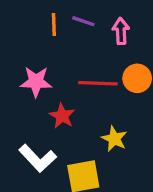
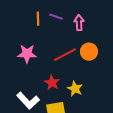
red line: (98, 83) -> (65, 55), turned -30
red star: (62, 116) -> (52, 83), moved

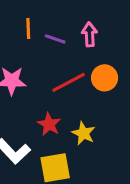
purple line: (56, 17) -> (55, 39), moved

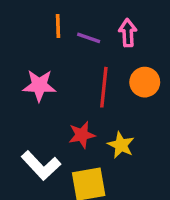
red line: (69, 82) -> (104, 87), turned -56
red star: (49, 124) -> (82, 135), turned 30

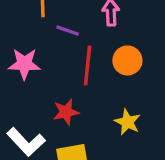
purple line: (89, 38) -> (68, 31), moved
yellow star: (121, 145) -> (127, 122), moved

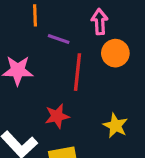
orange circle: (127, 60) -> (115, 53), moved

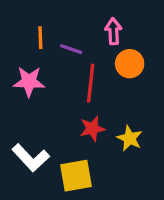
orange line: (35, 15) -> (40, 38), moved
red star: (57, 116) -> (92, 129), moved

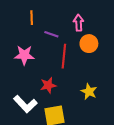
orange line: (40, 38) -> (32, 18), moved
red star: (92, 129) -> (48, 85), moved

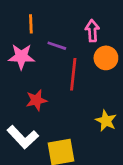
pink star: (24, 55) -> (21, 57), moved
red star: (48, 85) -> (36, 100), moved

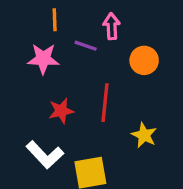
pink arrow: (92, 31) -> (112, 26), moved
red line: (73, 74) -> (105, 103), moved

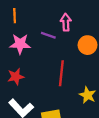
orange line: (55, 20) -> (15, 16), moved
red star: (61, 111) -> (16, 77), moved

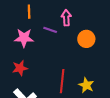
orange line: (15, 16) -> (29, 12), moved
red line: (61, 73) -> (62, 81), moved

